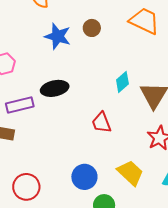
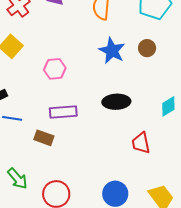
black ellipse: (55, 88) -> (116, 102), moved

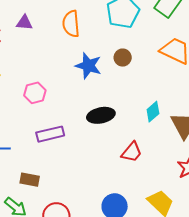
brown rectangle: (44, 138) -> (30, 180), moved
red trapezoid: (141, 143) -> (132, 152), turned -120

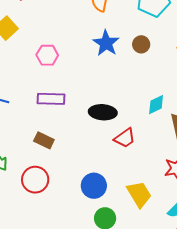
black ellipse: (101, 115) -> (103, 112), moved
brown rectangle: (30, 180) -> (44, 140), moved

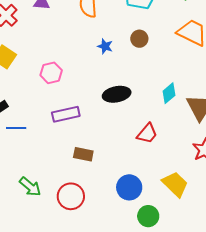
blue star: (106, 43) -> (105, 46), size x0.6
black ellipse: (103, 112) -> (117, 94), moved
brown rectangle: (44, 140) -> (83, 154), moved

